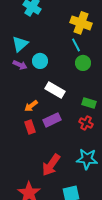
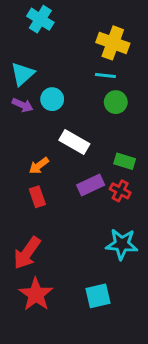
cyan line: (76, 45) -> (105, 75), turned -56
purple rectangle: (52, 120) -> (91, 185), moved
red arrow: (51, 165) -> (27, 253), moved

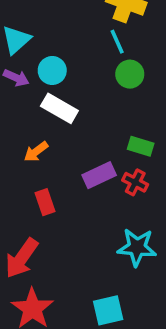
cyan line: (105, 75) -> (117, 42), turned 60
white rectangle: (74, 142) -> (59, 108), moved
red rectangle: (37, 197) -> (45, 202), moved

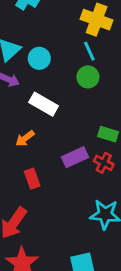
cyan circle: (52, 70) -> (39, 58), moved
green circle: (130, 74) -> (88, 77), moved

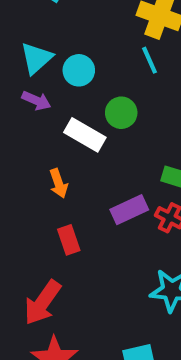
green circle: (88, 77) -> (121, 113), moved
orange arrow: (25, 139) -> (59, 183), turned -72

